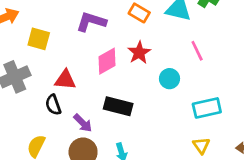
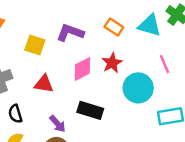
yellow square: (39, 39) -> (35, 45), moved
cyan circle: (170, 79) -> (138, 88), size x1.6
black semicircle: (53, 105) -> (15, 114), moved

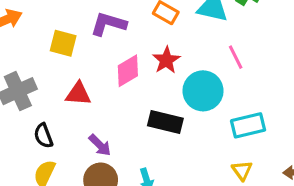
black rectangle: (90, 110) -> (165, 122), moved

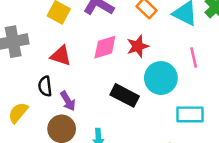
black semicircle: (43, 136) -> (45, 86), moved

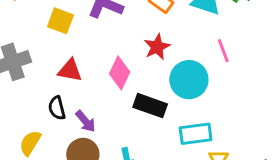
pink diamond: (105, 47) -> (120, 73), moved, turned -40
cyan rectangle: (190, 114) -> (196, 134), moved

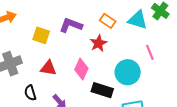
red star: (157, 47) -> (98, 43), moved
black semicircle: (57, 108) -> (30, 93), moved

